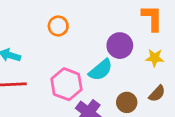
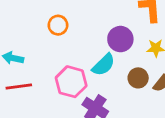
brown circle: (127, 102) -> (138, 78), moved

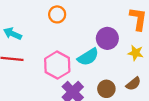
brown circle: (138, 78) -> (106, 89), moved

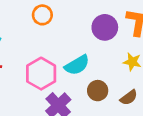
purple circle: (107, 38) -> (105, 27), moved
brown circle: (106, 89) -> (98, 91), moved

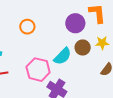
brown circle: (98, 91) -> (83, 47), moved

